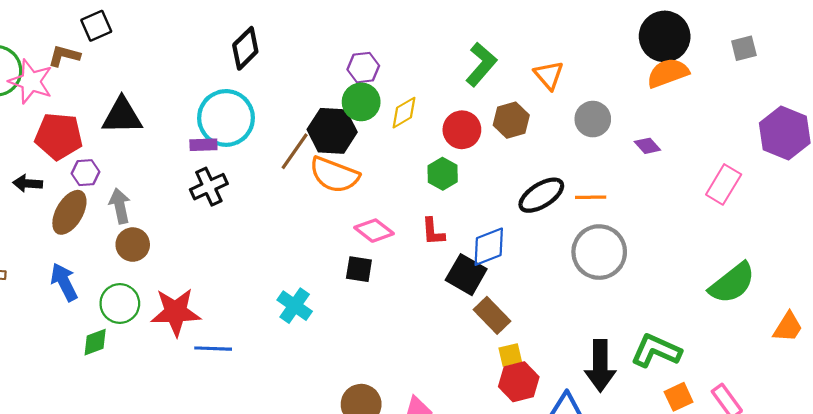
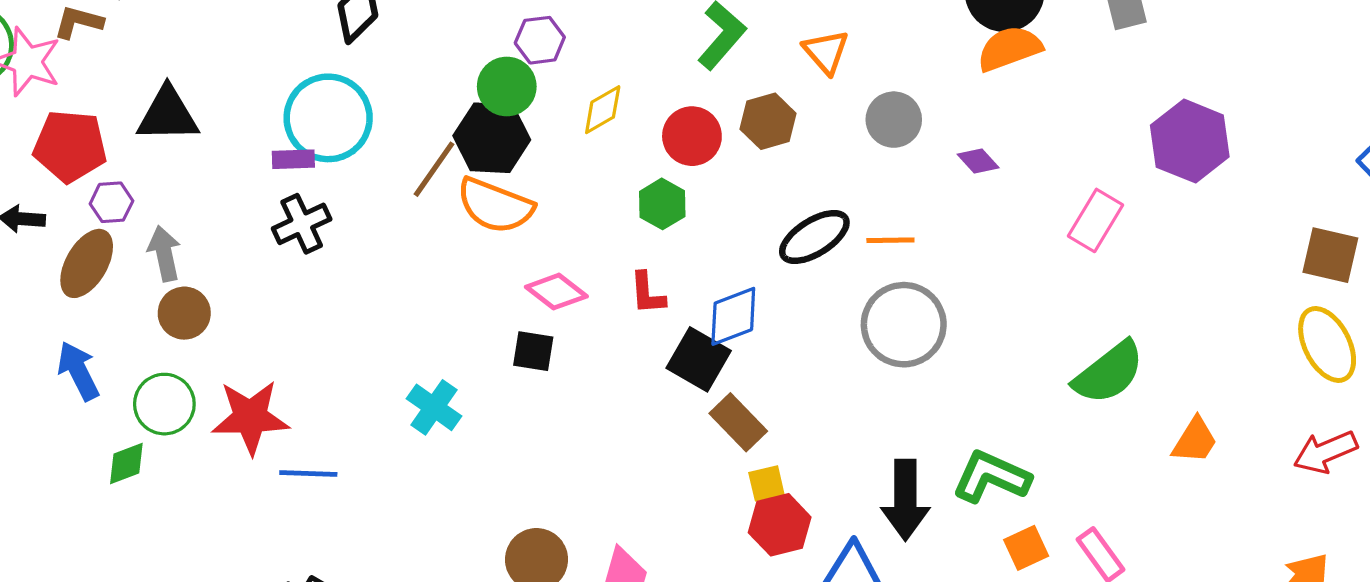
green circle: (361, 102) -> (507, 86), moved

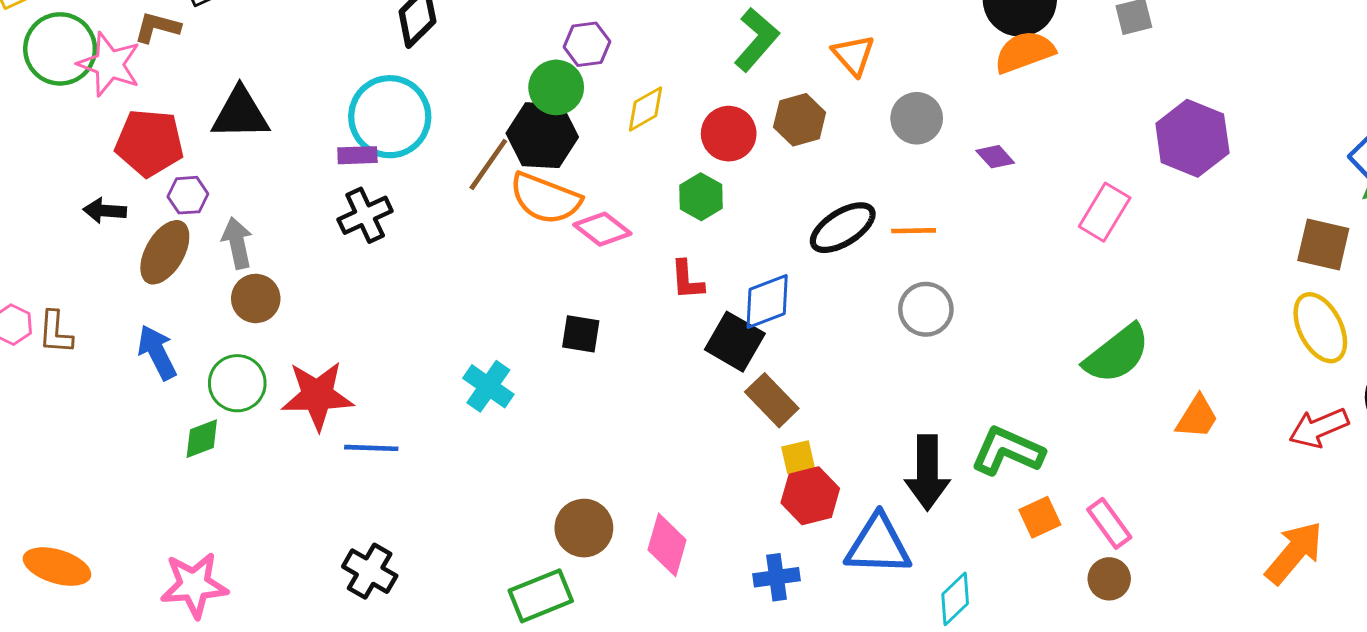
pink diamond: (556, 292) -> (602, 229), moved
gray circle: (904, 325) -> (926, 309), size x0.7

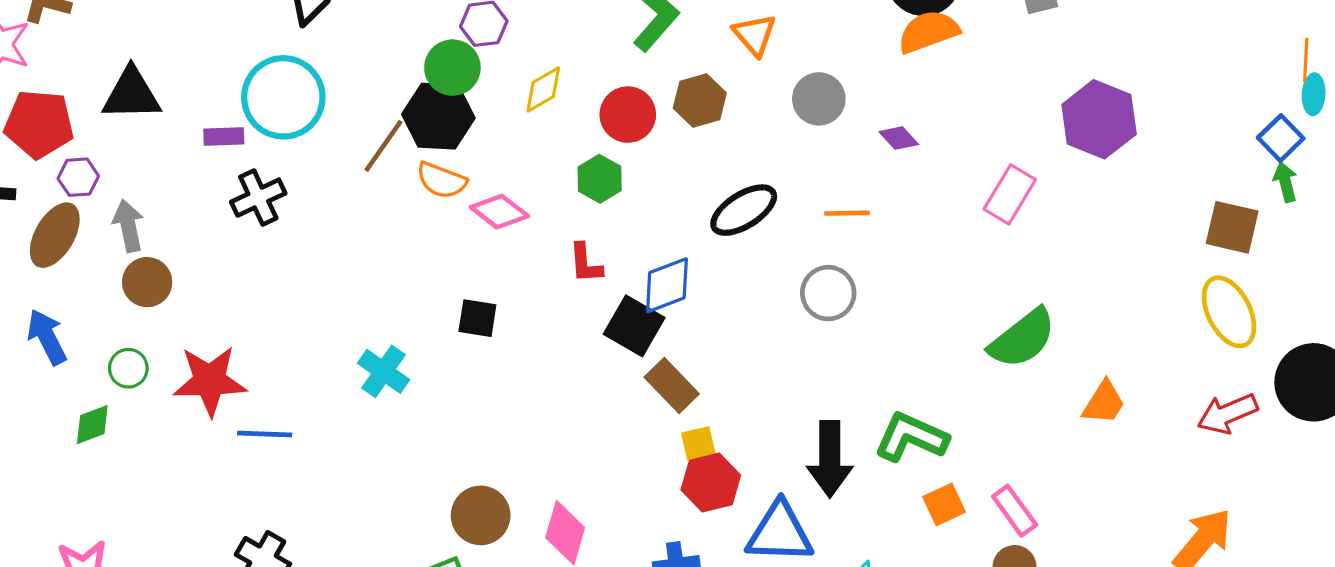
purple rectangle: (357, 155) -> (224, 136), moved
orange semicircle: (545, 198) -> (441, 180), size x0.7
orange line: (914, 231) -> (847, 213), moved
green circle: (237, 383) -> (128, 368), size x0.7

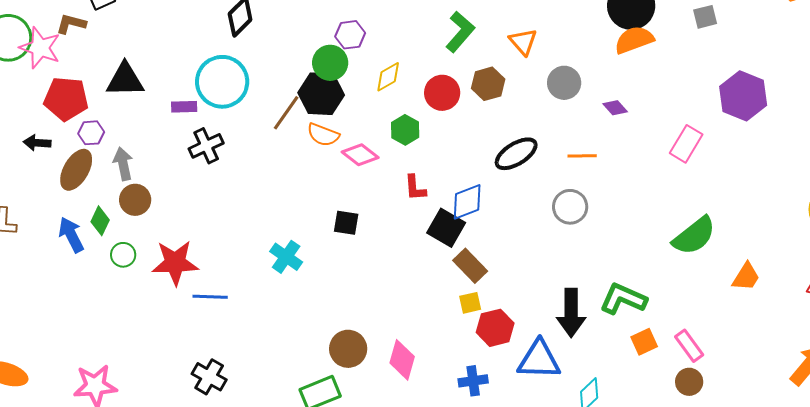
green hexagon: (600, 179) -> (405, 130), moved
green diamond: (92, 425) -> (100, 221), moved, turned -44
yellow square: (698, 443) -> (470, 303), moved

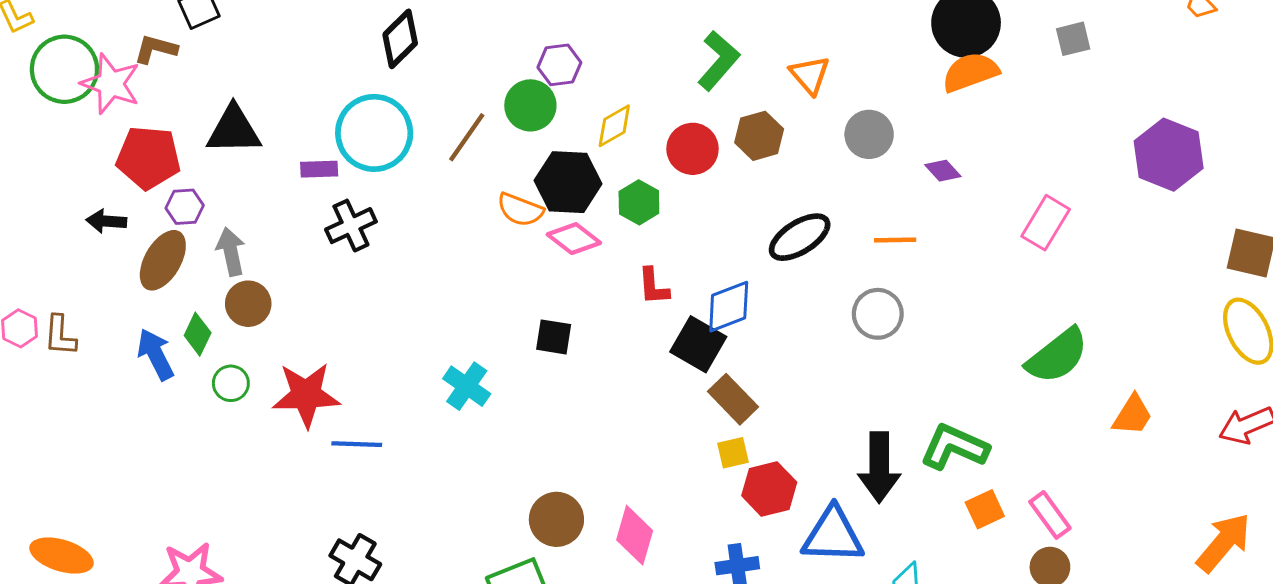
black hexagon: (321, 94) -> (568, 182), moved
purple hexagon: (743, 96) -> (1169, 155), moved
brown line: (286, 113) -> (467, 137), moved

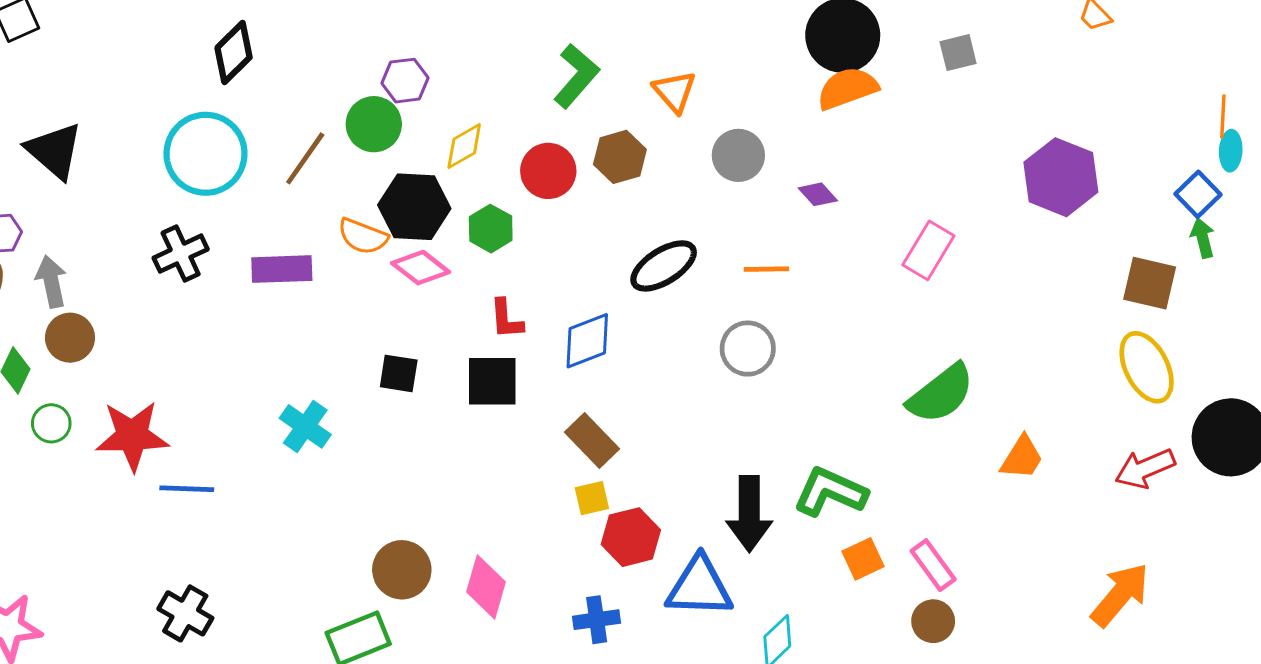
black triangle: (234, 130) -> (54, 151), turned 42
purple rectangle: (319, 169) -> (282, 269), moved, size x1.5
black square: (698, 344) -> (492, 381), moved, turned -30

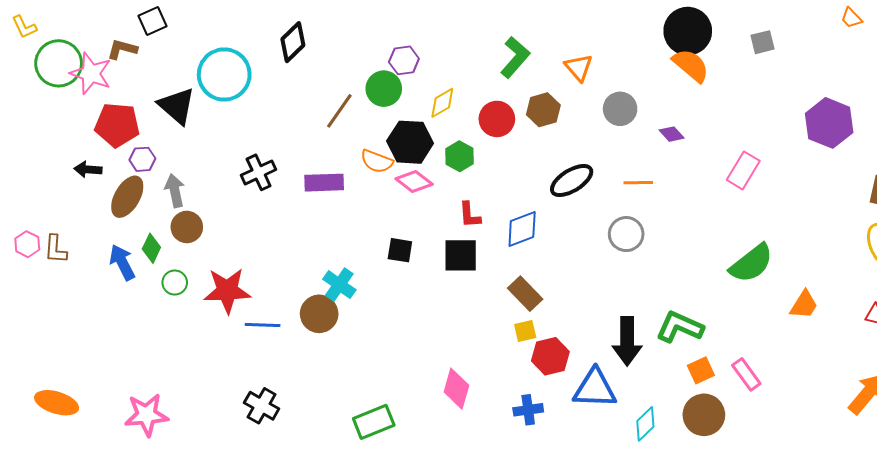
orange semicircle: (847, 88) -> (691, 65), turned 60
cyan circle: (206, 154) -> (224, 74), moved
brown circle: (402, 570) -> (319, 314), moved
brown circle: (933, 621) -> (704, 415), moved, size x1.5

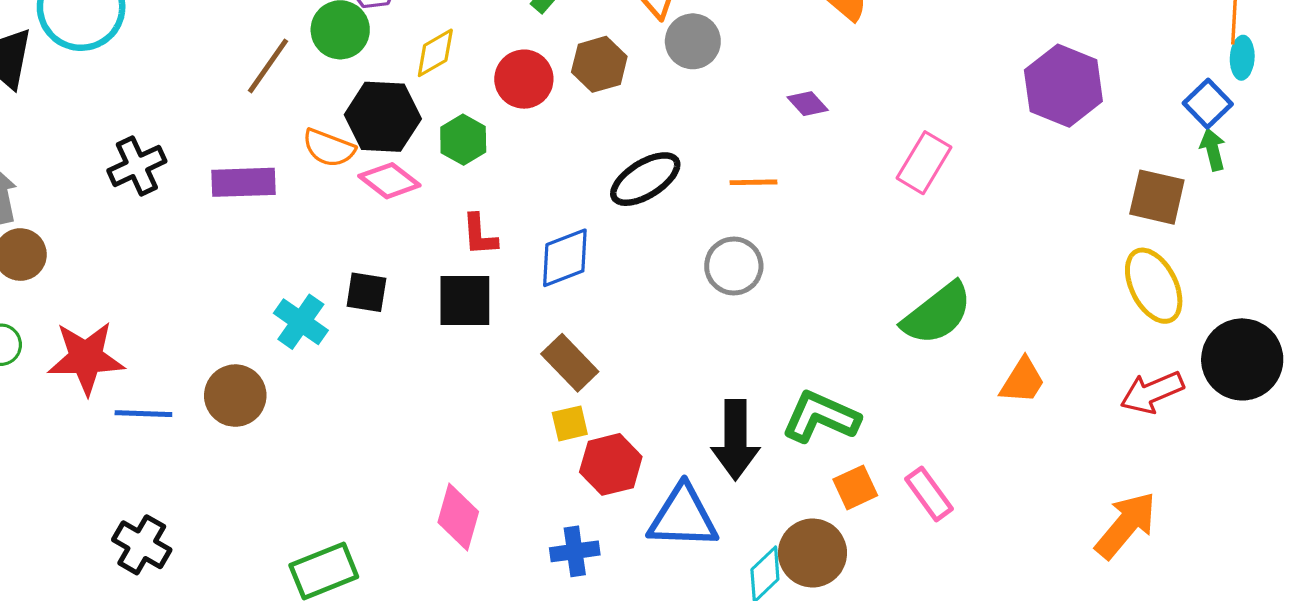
gray circle: (620, 109) -> (693, 41), moved
cyan cross: (339, 285) -> (301, 322), moved
brown circle: (704, 415) -> (813, 553), moved

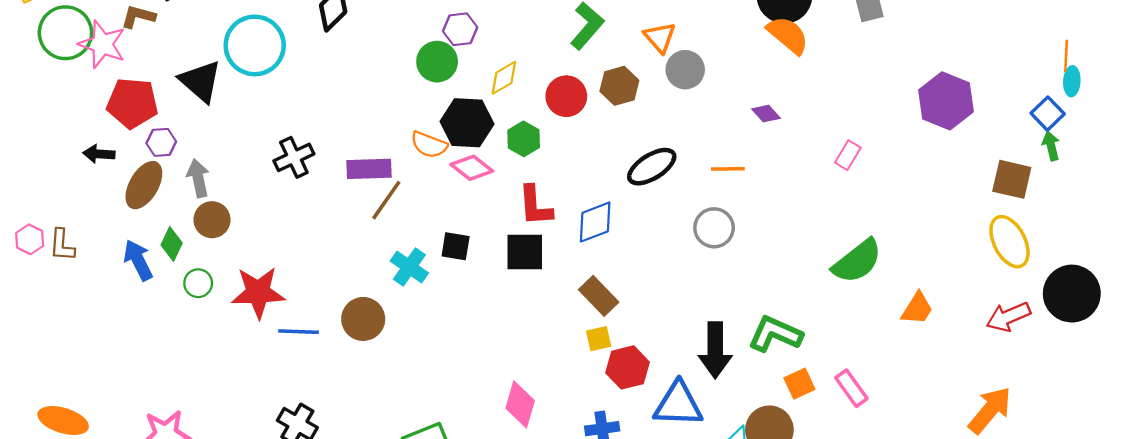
brown line: (268, 66) -> (386, 200), moved
pink rectangle: (924, 163) -> (848, 155), size x0.7
red L-shape: (480, 235) -> (535, 206), size x1.4

